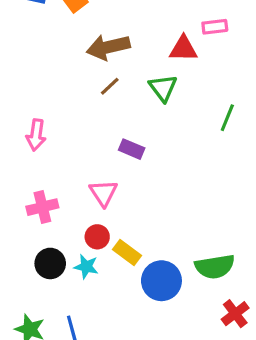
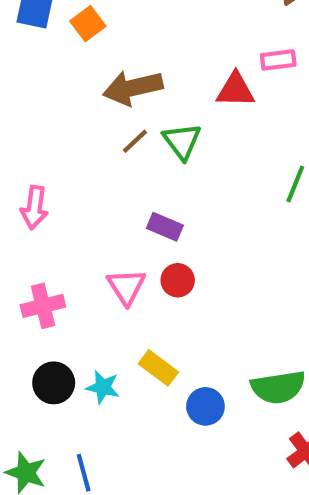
green triangle: (163, 88) -> (182, 141), moved
red circle: (97, 237) -> (178, 280), moved
blue circle: (161, 281) -> (205, 406), size x0.7

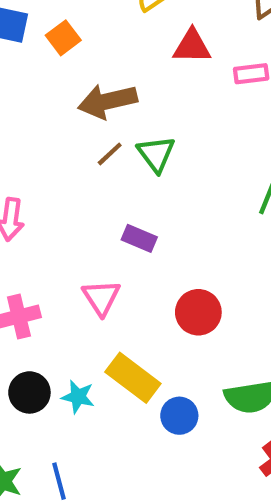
red triangle: (235, 90) -> (192, 46), moved
red circle: (178, 280) -> (198, 312), moved, size x1.4
yellow rectangle: (158, 368) -> (133, 378), size x1.4

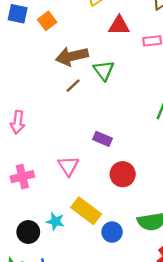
green triangle: (156, 154) -> (104, 70), moved
purple rectangle: (139, 238) -> (103, 139), moved
black circle: (29, 392) -> (28, 232), moved

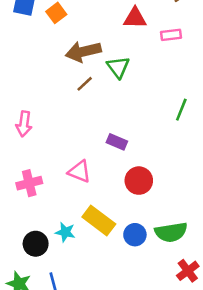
pink triangle: (68, 166) -> (79, 172), turned -35
blue circle: (112, 232) -> (135, 235), moved

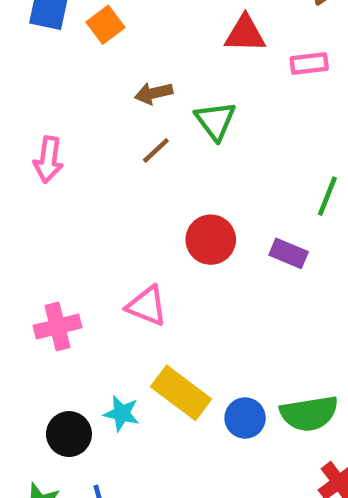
brown arrow: (83, 52) -> (154, 93), size x0.6
pink arrow: (24, 124) -> (48, 160), moved
purple rectangle: (117, 142) -> (289, 253), moved
red circle: (139, 181) -> (211, 240), moved

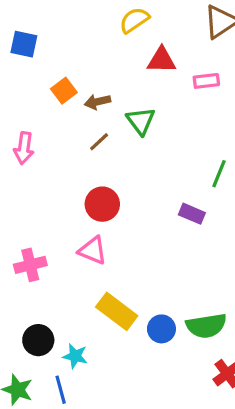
orange square: (106, 25) -> (64, 91), moved
red circle: (211, 240) -> (102, 204), moved
cyan star: (122, 413) -> (75, 356), moved

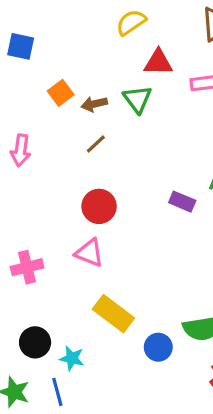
green triangle: (141, 121) -> (137, 99), moved
purple rectangle: (192, 214) -> (182, 202), moved
blue circle: (161, 329) -> (158, 347), moved

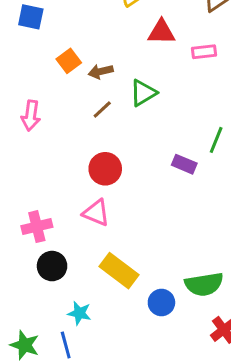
green triangle: (137, 99) -> (143, 93), moved, turned 36
black circle: (35, 342) -> (52, 266), moved

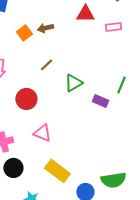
brown arrow: (101, 72) -> (45, 28), moved
green triangle: (143, 93) -> (73, 83), moved
red circle: (105, 169) -> (26, 99), moved

